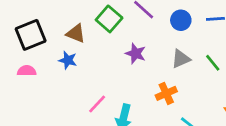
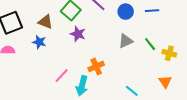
purple star: (136, 53) -> (78, 34), moved
orange cross: (166, 93) -> (96, 66), moved

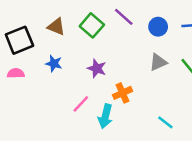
brown triangle: (45, 22) -> (56, 27), moved
purple star: (78, 34) -> (97, 68), moved

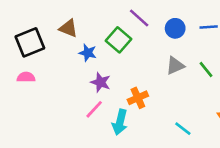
green square: (92, 25) -> (119, 40), moved
blue star: (54, 64) -> (88, 53), moved
purple star: (97, 68) -> (101, 82), moved

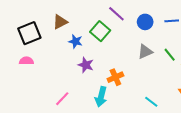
brown triangle: (68, 28) -> (60, 22), turned -49
pink line: (94, 109) -> (62, 99), moved

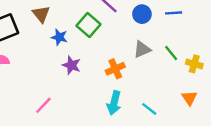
brown triangle: (60, 22) -> (41, 14), turned -42
orange cross: (115, 77) -> (115, 69), moved
cyan arrow: (101, 97) -> (114, 103), moved

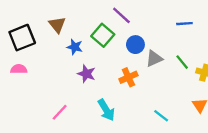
blue circle: (142, 14) -> (135, 45), moved
cyan arrow: (114, 103) -> (106, 110), moved, turned -45

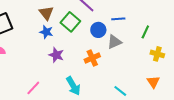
blue line: (184, 24) -> (118, 19), moved
brown triangle: (57, 25) -> (46, 13), moved
green line: (182, 62) -> (145, 32), moved, turned 64

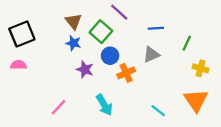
blue circle: (98, 30) -> (110, 56), moved
orange triangle: (153, 82) -> (196, 100), size x1.6

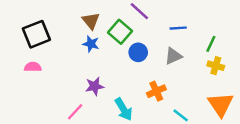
blue circle: (110, 56) -> (138, 52), moved
yellow cross: (201, 68) -> (216, 66), moved
purple star: (85, 69) -> (95, 86), moved, turned -30
orange cross: (126, 73) -> (156, 91), moved

